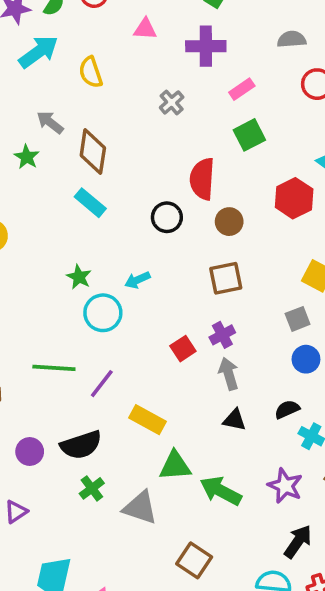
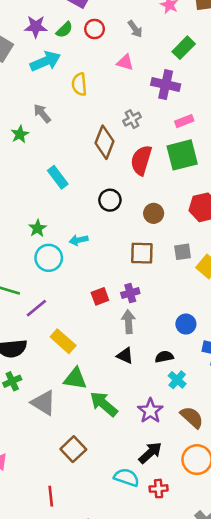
green square: (249, 135) -> (182, 155), size x1.4
brown diamond: (93, 152) -> (104, 142), moved
red semicircle: (202, 179) -> (141, 160), moved
gray square: (298, 319) -> (183, 252), moved

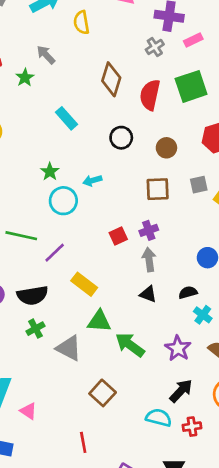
gray cross: (132, 119) -> (155, 47), moved
pink rectangle: (184, 121) -> (193, 40), moved

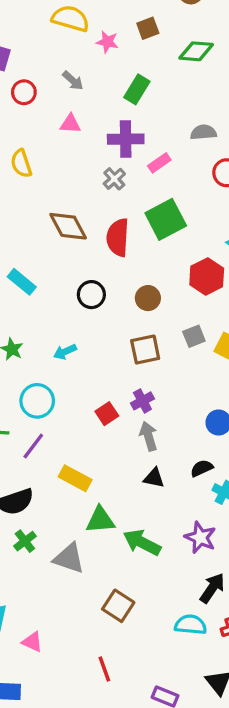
brown diamond: (111, 79) -> (68, 226), turned -36
cyan circle: (63, 201) -> (37, 401), moved

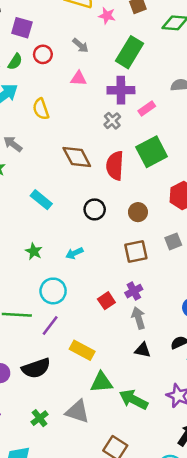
green rectangle: (137, 89) -> (130, 52), size x1.4
green cross: (25, 541) -> (40, 418), moved

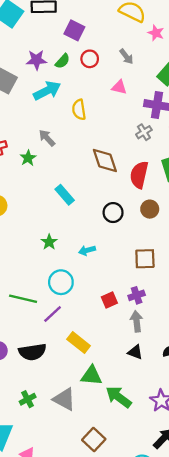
brown circle: (138, 212) -> (150, 209), moved

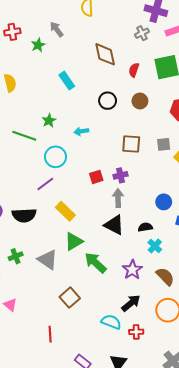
red semicircle: (139, 175) -> (134, 70), size x0.6
green line: (23, 299) -> (24, 136), moved
black triangle: (135, 352) -> (114, 225), size x1.5
green triangle: (91, 376) -> (74, 241), turned -42

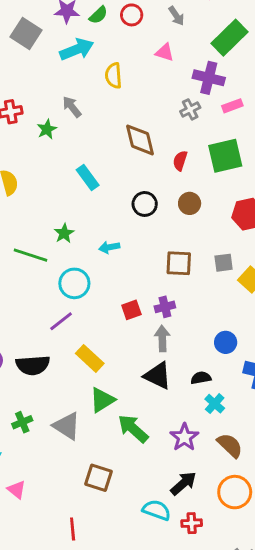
brown square: (70, 298) -> (99, 478), turned -30

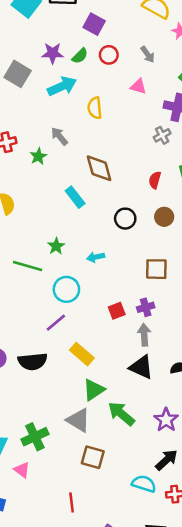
brown diamond: (140, 140) -> (99, 168), moved
green cross: (22, 422) -> (35, 437), moved, size x1.5
gray triangle: (67, 426) -> (78, 420), moved

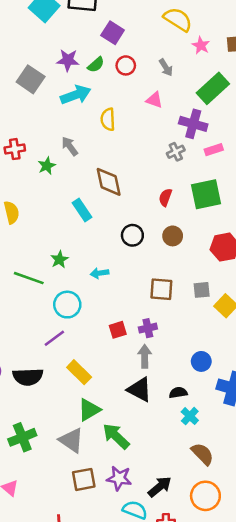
purple star: (166, 420) -> (119, 478), moved, turned -30
green cross: (35, 437) -> (22, 437), moved
brown square: (93, 457) -> (84, 479), turned -30

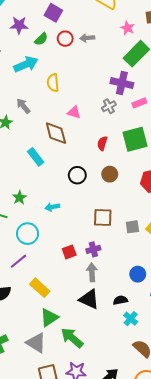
pink star: (201, 45) -> (128, 28), moved
purple star: (68, 60) -> (19, 25), moved
gray arrow: (166, 67) -> (87, 38), moved, turned 120
pink triangle: (154, 100) -> (74, 112), moved
gray square: (202, 290) -> (132, 227), moved

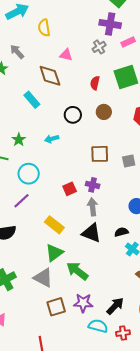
cyan arrow: (52, 207) -> (52, 139), moved
purple cross: (93, 249) -> (93, 185), turned 32
yellow rectangle: (40, 288) -> (54, 225), moved

